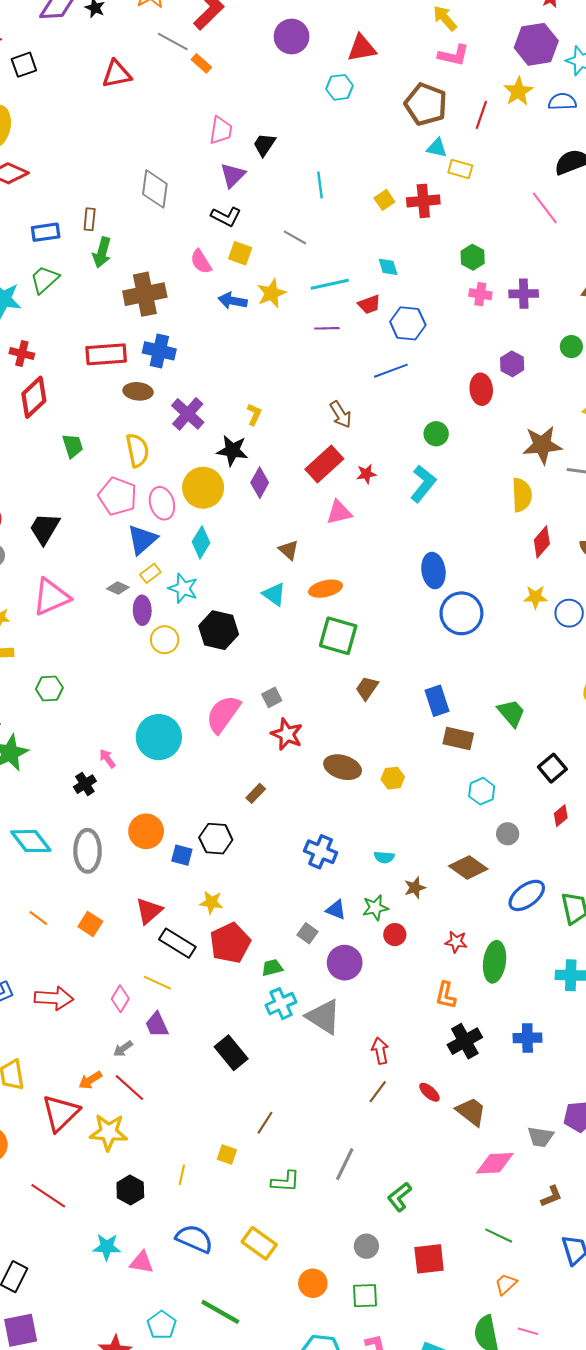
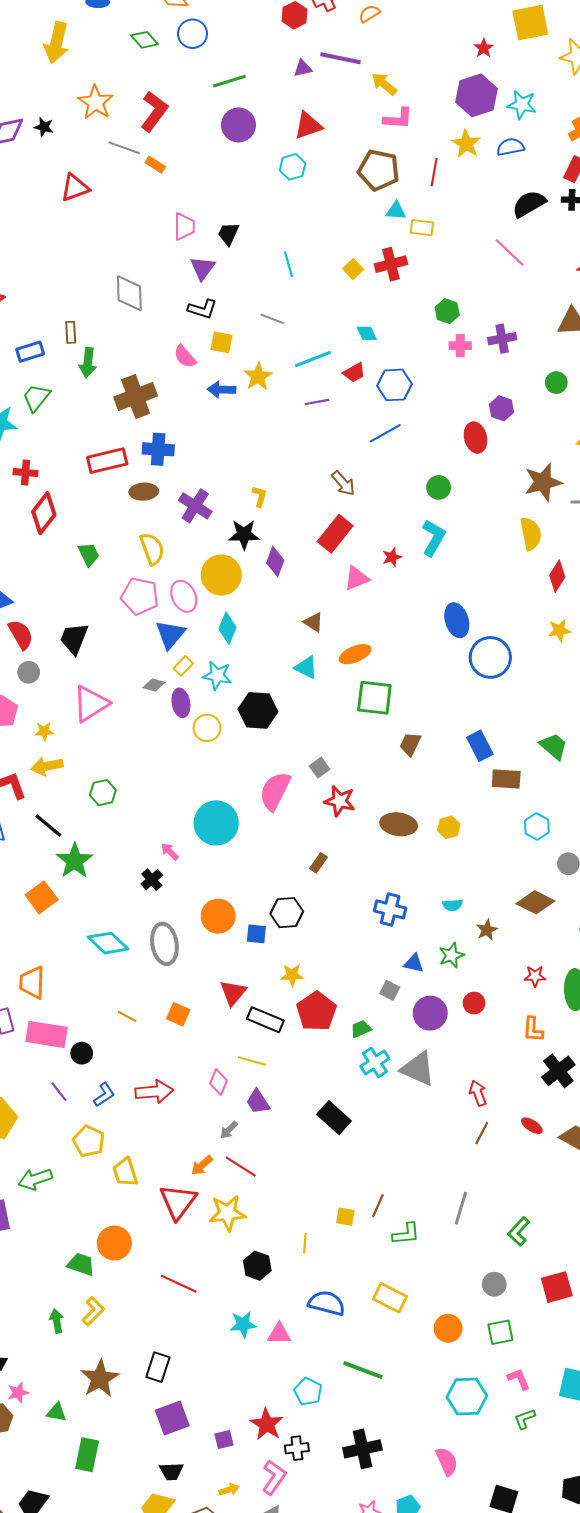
red star: (366, 474) -> (392, 557), moved
red circle: (395, 935) -> (474, 1003), moved
brown line: (265, 1123) -> (378, 1206), moved

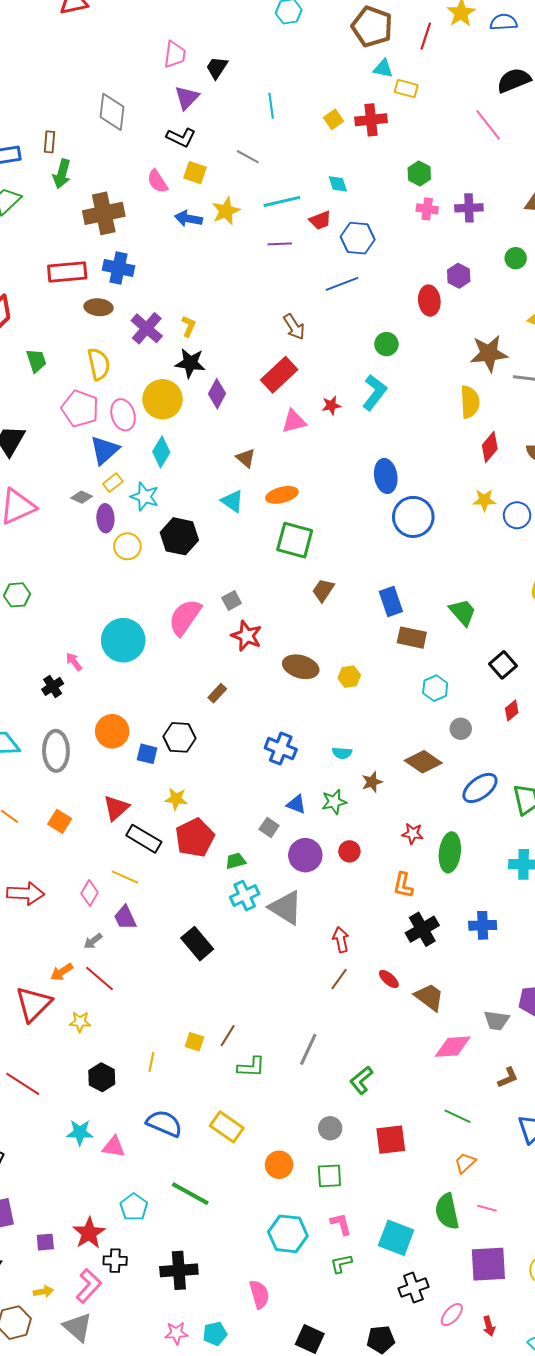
yellow L-shape: (260, 496) -> (189, 326), moved
yellow star: (227, 1213) -> (80, 1022), size x0.6

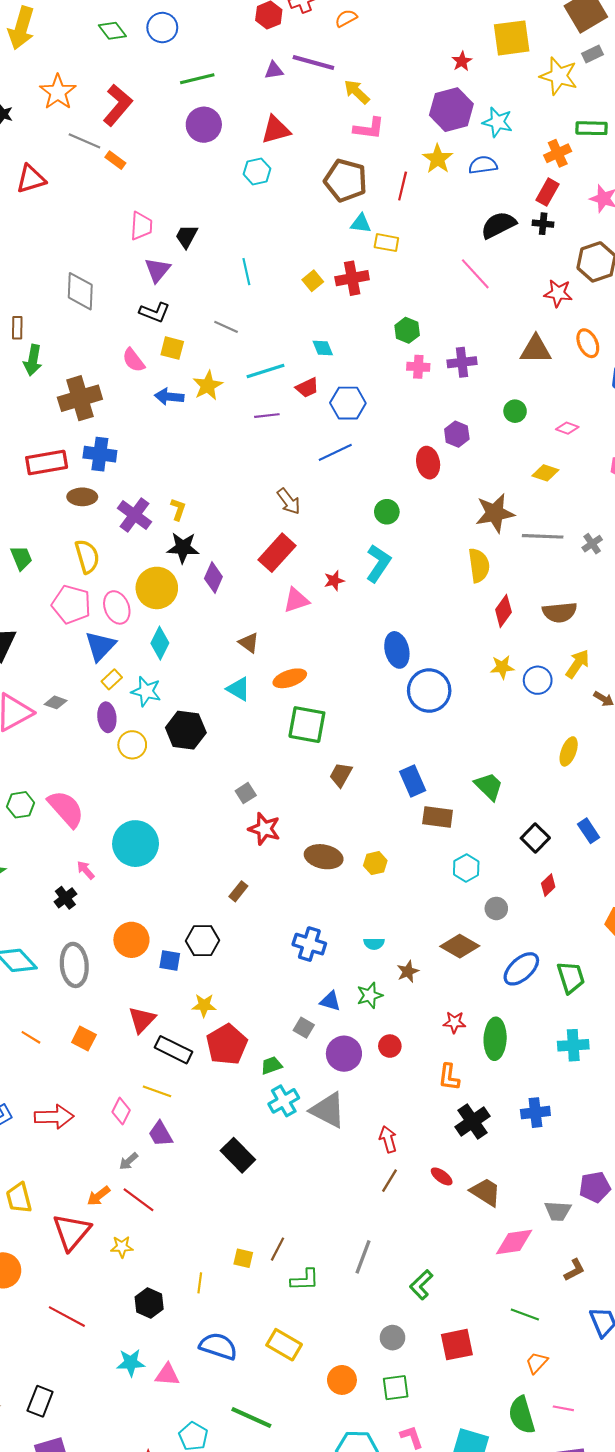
gray diamond: (82, 497) -> (56, 702), moved
pink semicircle: (185, 617) -> (66, 809), moved, turned 108

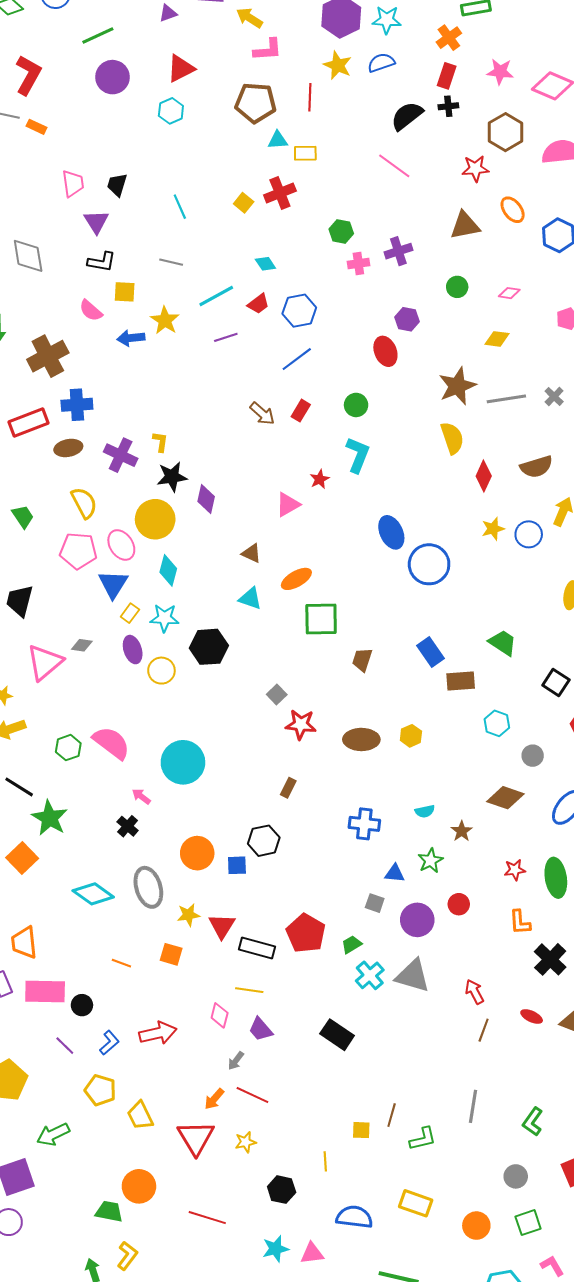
red rectangle: (277, 553) -> (301, 411), moved, size x0.6
yellow star: (204, 1005) -> (188, 915), moved

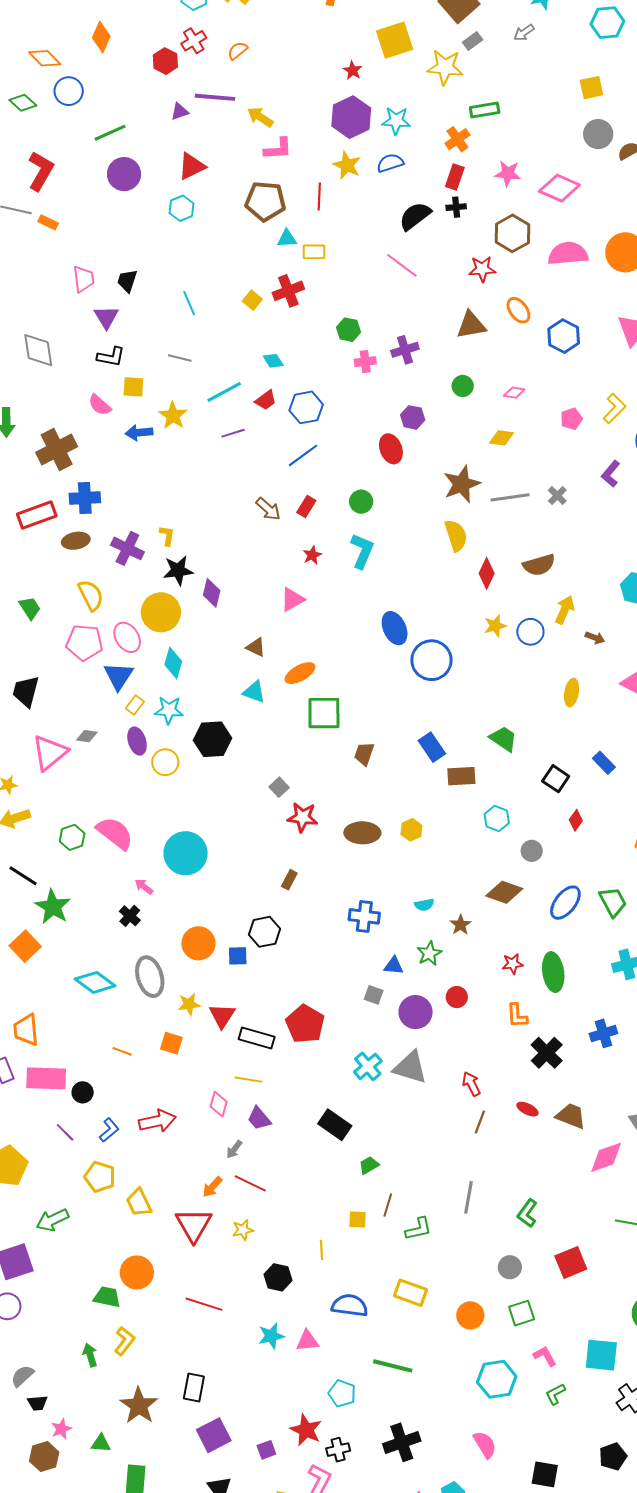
red star: (320, 479) -> (312, 555), moved
green trapezoid: (352, 944) -> (369, 1165), moved

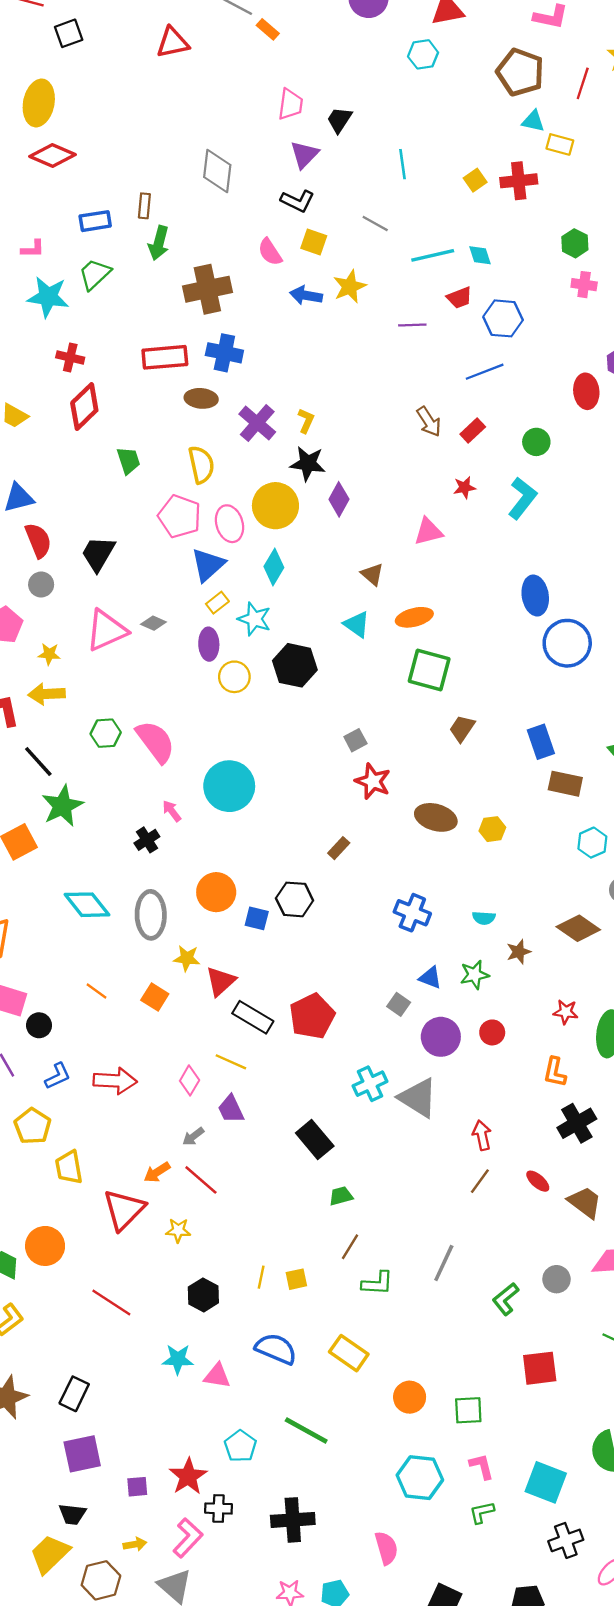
cyan line: (224, 392) -> (433, 255), moved
yellow square: (357, 1219) -> (296, 1279), moved, turned -30
gray circle: (510, 1267) -> (556, 1279), moved

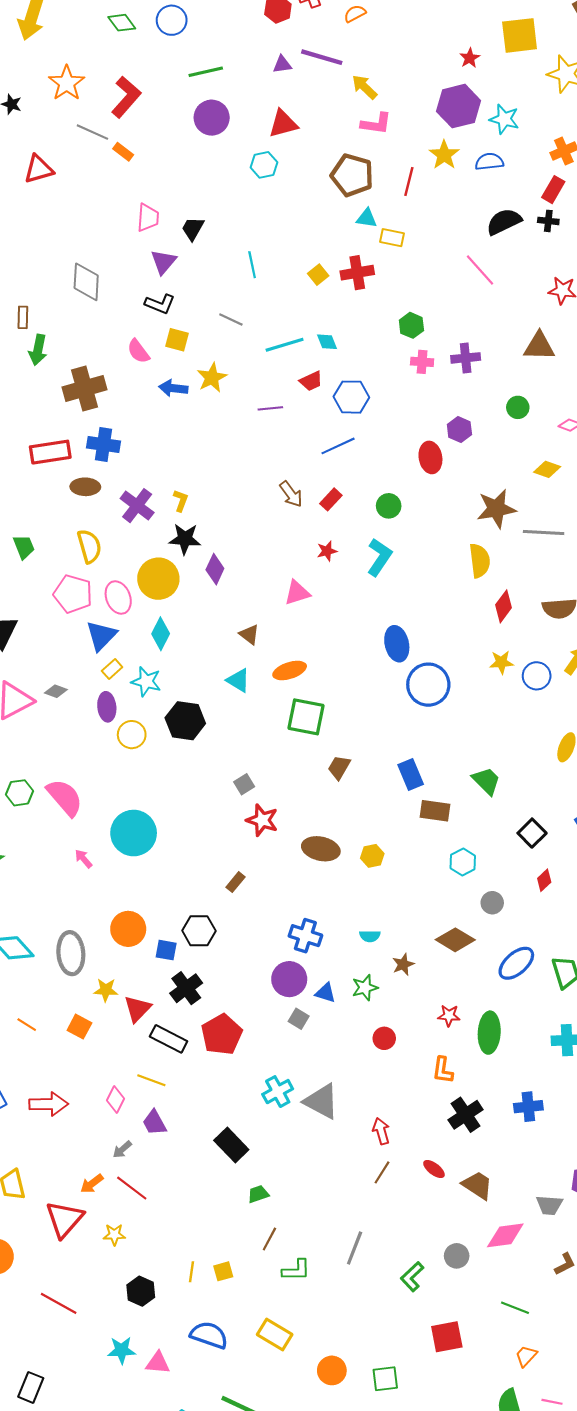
black cross: (147, 840) -> (186, 988), moved, size x1.4
purple circle: (441, 1037) -> (289, 979), moved

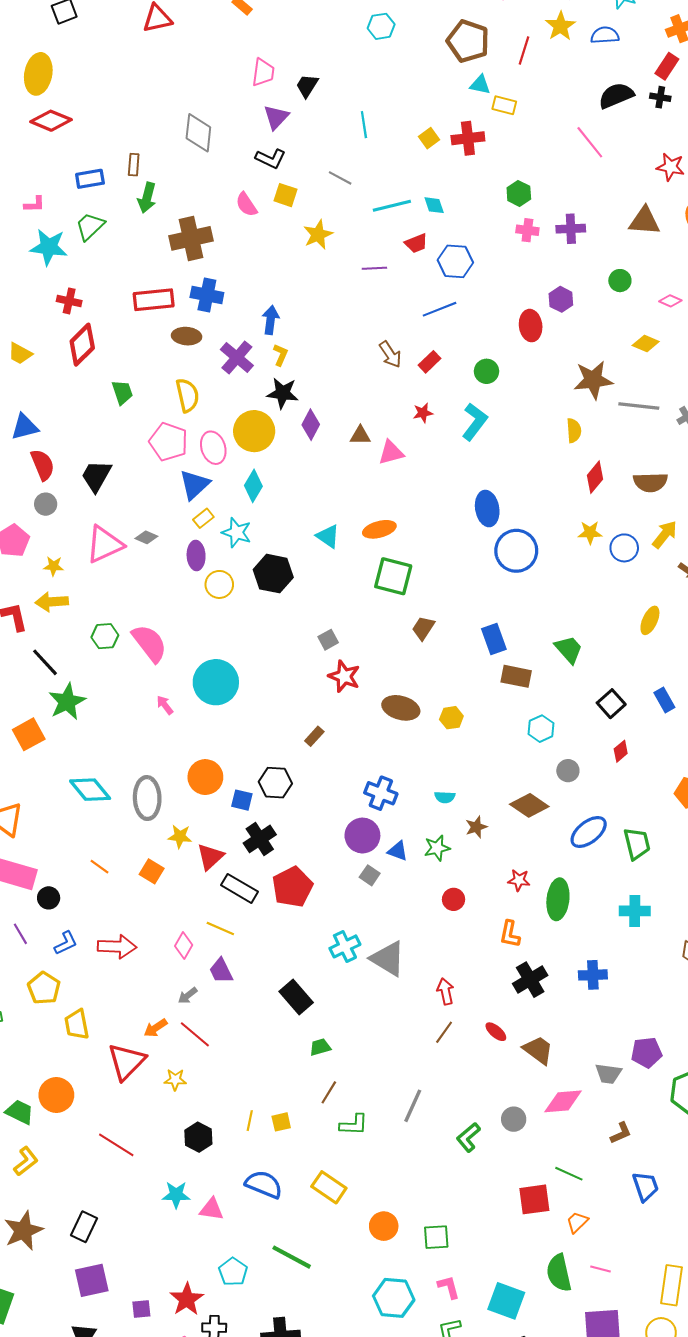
blue arrow: (173, 388) -> (271, 320), moved, turned 88
yellow semicircle: (480, 561) -> (574, 431), size x0.7
brown triangle: (249, 634) -> (360, 435), moved, turned -40
red square: (447, 1337) -> (534, 1199), moved

